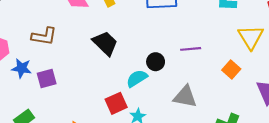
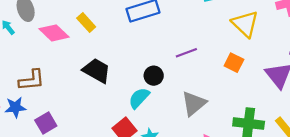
blue star: (22, 68) -> (15, 107), moved
gray triangle: (185, 97) -> (194, 103), turned -35

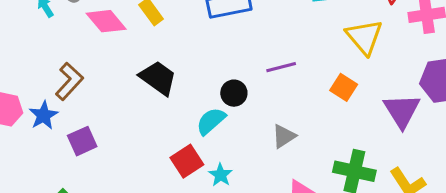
brown L-shape: (32, 80) -> (69, 81), turned -48
gray triangle: (194, 103) -> (284, 136), size x0.7
blue star: (15, 107) -> (44, 115), turned -30

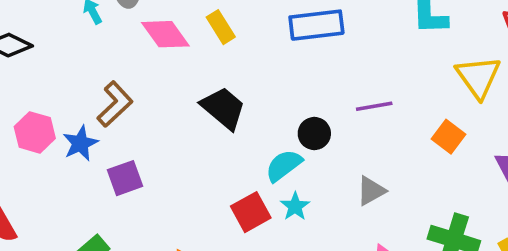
cyan star: (221, 175) -> (295, 206), moved

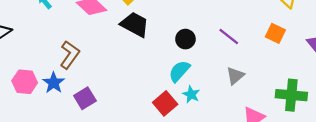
purple line: (374, 106) -> (229, 36), moved, turned 60
black trapezoid: (223, 108) -> (135, 24), moved
black circle: (314, 134) -> (185, 39), moved

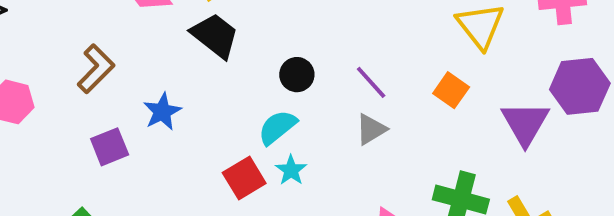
gray triangle: (235, 76) -> (371, 129), moved
blue star: (54, 83) -> (162, 112), moved

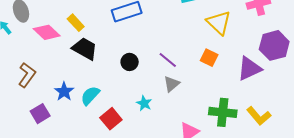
purple triangle: (525, 123) -> (249, 69), turned 44
cyan semicircle: (277, 127) -> (90, 96), moved
cyan star: (291, 170) -> (144, 103), moved

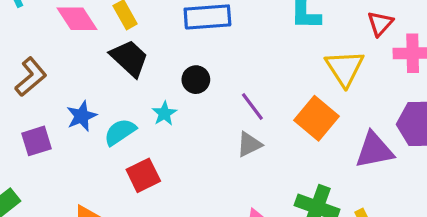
orange square: (209, 58) -> (317, 118), size x1.5
black circle: (130, 62) -> (196, 80), moved
cyan star: (144, 103) -> (164, 113), moved

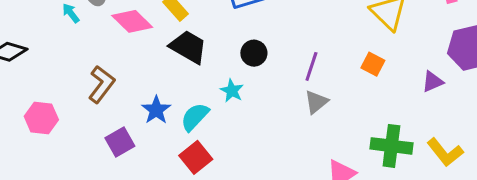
purple line: (252, 107) -> (311, 66), turned 68
orange square: (317, 118) -> (373, 64), size x0.6
purple triangle: (374, 150) -> (432, 82), size x0.6
red square: (143, 175) -> (196, 157), moved

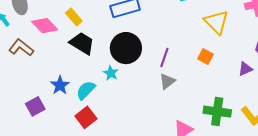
black circle: (254, 53) -> (126, 48), size x1.8
brown L-shape: (102, 84) -> (21, 48), moved, turned -90

